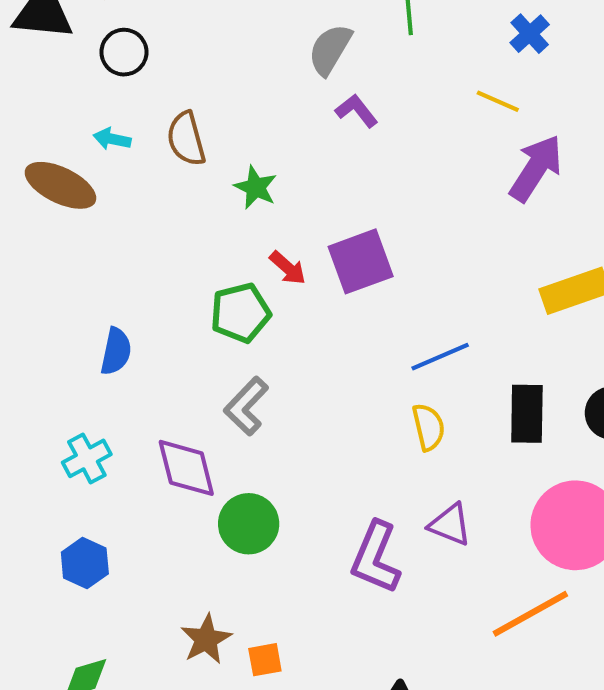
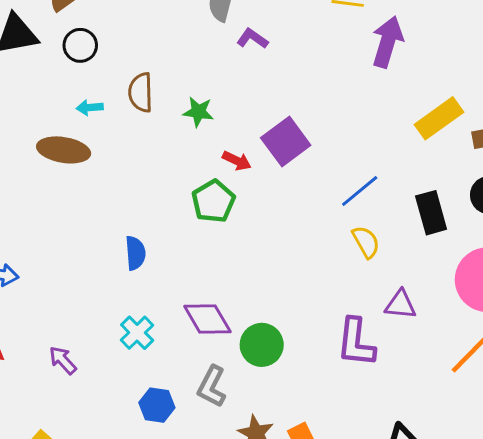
brown semicircle: (186, 139) -> (141, 92), turned 30
gray L-shape: (246, 406) -> (212, 386), moved

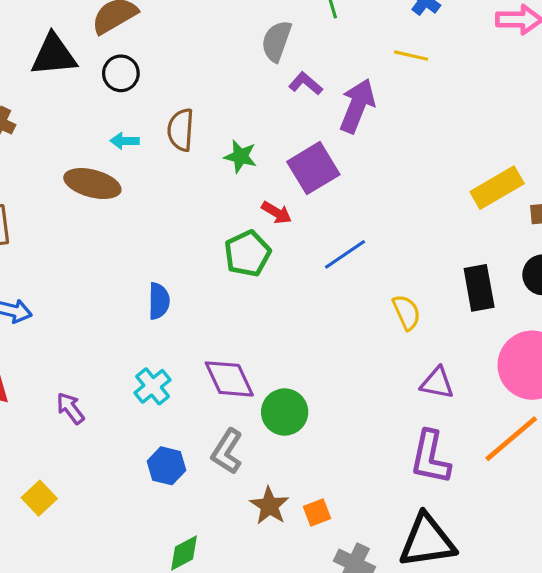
purple arrow: (387, 42) -> (357, 106), moved
purple square: (286, 142) -> (313, 168), moved
blue line: (360, 191) -> (345, 254), moved
purple L-shape: (356, 342) -> (430, 457), moved

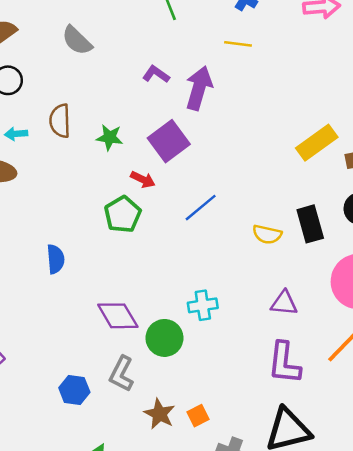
gray semicircle: (276, 41) -> (77, 40), moved, turned -60
yellow semicircle: (406, 312) -> (267, 234), moved, turned 132
cyan cross: (153, 386) -> (203, 305), moved, turned 36

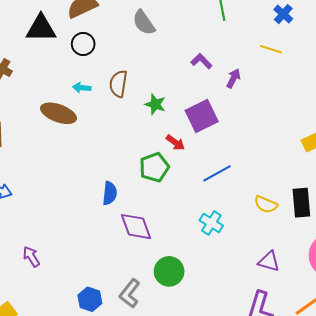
purple arrow: (199, 88) -> (233, 78), size x0.6
blue semicircle: (56, 259) -> (110, 193), moved
cyan cross: (203, 305) -> (211, 223), moved, turned 30
purple diamond: (118, 316) -> (136, 227), moved

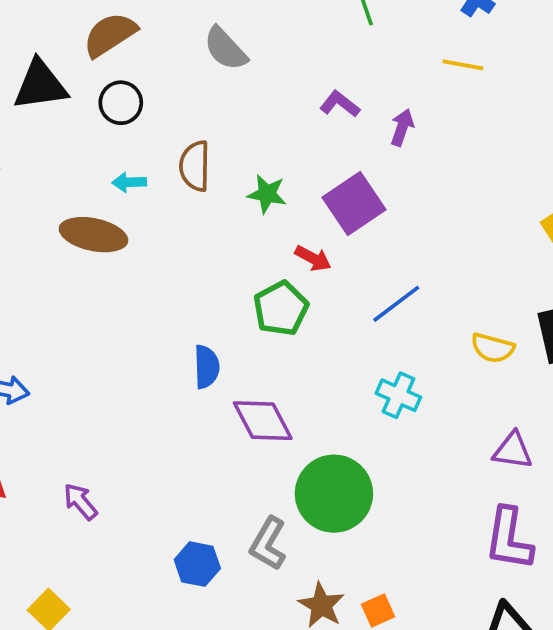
green circle: (169, 271) -> (334, 494), size x1.4

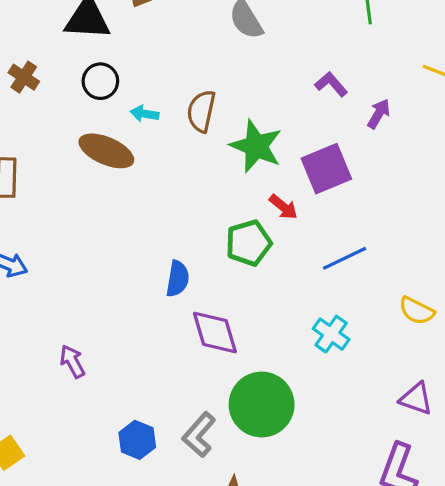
black circle: (121, 103) -> (100, 81), moved
green star: (267, 194) -> (256, 146), size x1.6
purple arrow: (80, 502) -> (72, 361), moved

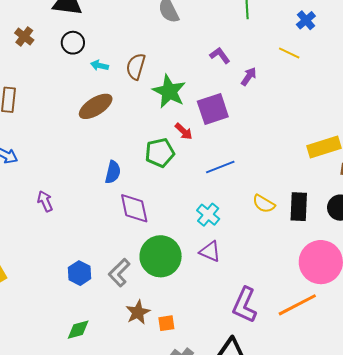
brown ellipse: (106, 151) -> (96, 106), moved, turned -60
purple arrow: (72, 361) -> (45, 201), moved
purple triangle: (416, 399) -> (210, 251), moved

